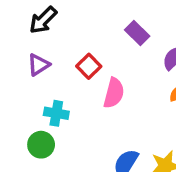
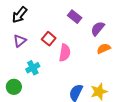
cyan cross: (56, 113) -> (33, 68), turned -32
green circle: (41, 145) -> (14, 87), moved

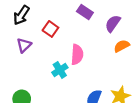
red square: (49, 39) -> (50, 29), moved
cyan cross: (33, 68) -> (60, 70), moved

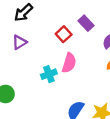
red square: (50, 29) -> (64, 34), moved

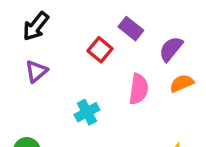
pink semicircle: (69, 63) -> (139, 89), moved

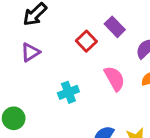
pink semicircle: (139, 89) -> (115, 79), turned -45

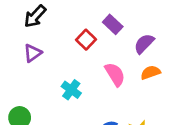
cyan cross: (68, 92) -> (71, 90), turned -30

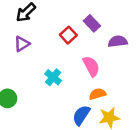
purple semicircle: (144, 44) -> (118, 41), turned 36
orange semicircle: (151, 72) -> (98, 94), moved

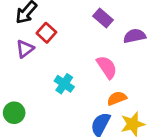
red square: (68, 35) -> (46, 33), moved

